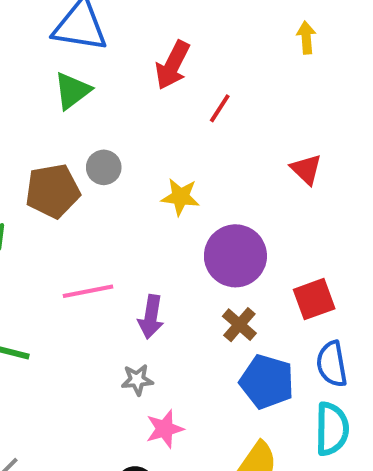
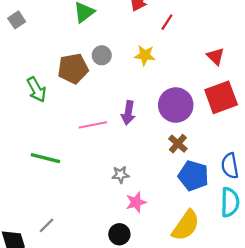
yellow star: (180, 197) -> (145, 55), moved
red square: (314, 299) -> (221, 97), moved, size x1.4
purple arrow: (151, 317) -> (128, 113), moved

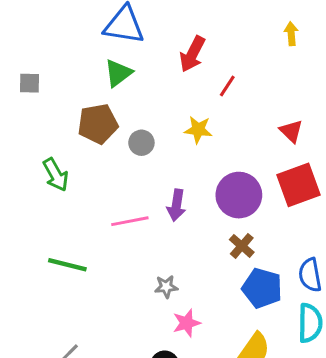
gray square: (17, 20) -> (30, 83), turned 35
gray circle: (102, 55) -> (141, 143), moved
brown pentagon: (73, 69) -> (98, 124), moved

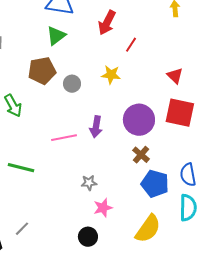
red square: (298, 185) -> (180, 113), turned 32

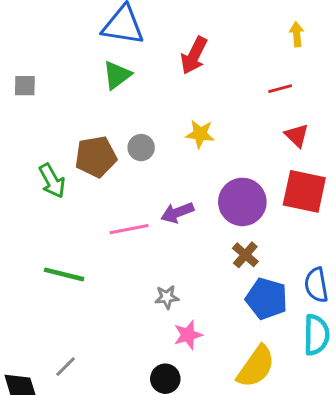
red line: (131, 45) -> (280, 89), moved, turned 42
brown pentagon: (42, 71) -> (96, 157), moved
purple arrow: (96, 127) -> (177, 213), turned 60

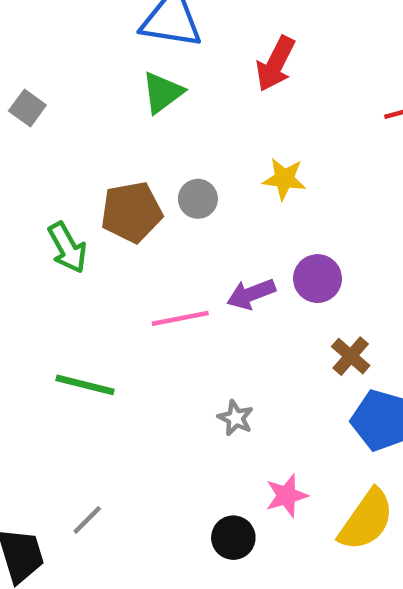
gray square: (25, 86) -> (27, 108), turned 35
purple circle: (242, 202) -> (317, 279), moved, size x0.7
gray star: (167, 297) -> (236, 418), turned 30
pink star: (188, 335) -> (286, 496), moved

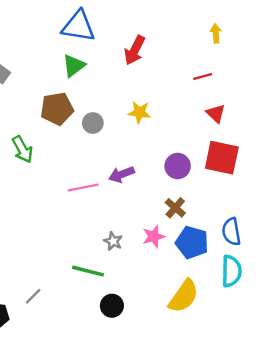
brown pentagon: (131, 212) -> (57, 109), moved
purple circle: (317, 279) -> (178, 166), moved
green line: (85, 385) -> (88, 271), moved
pink star: (286, 496) -> (154, 236), moved

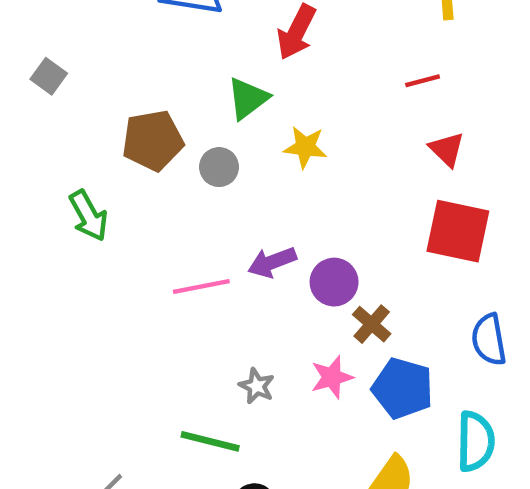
green triangle: (74, 66) -> (248, 98), moved
purple circle: (178, 166) -> (334, 282), moved
blue semicircle: (231, 232) -> (489, 340), moved

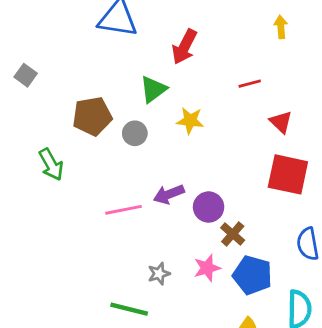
red line: (423, 81) -> (250, 84), moved
gray star: (257, 386) -> (159, 274), turned 30

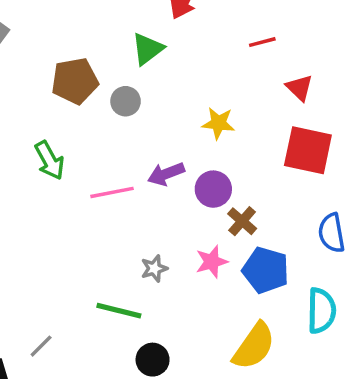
yellow star: (190, 121) -> (218, 123), moved
green arrow: (51, 164) -> (50, 160), moved

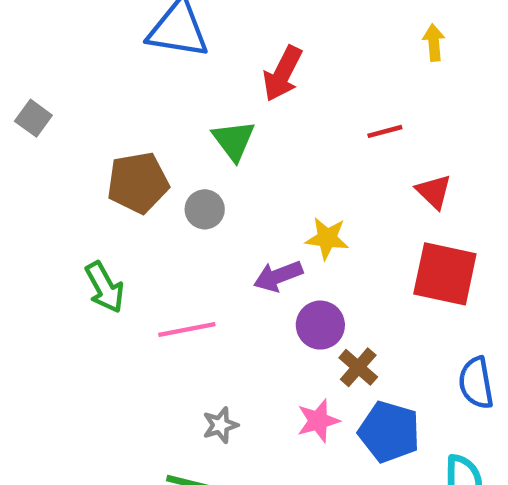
green triangle: (147, 49) -> (234, 140), turned -30
purple arrow: (166, 174) -> (278, 276), moved
gray star: (154, 268) -> (220, 425), moved

